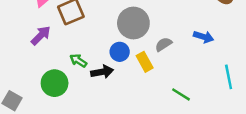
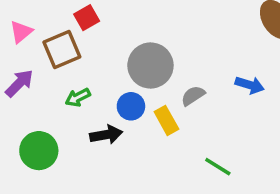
green arrow: (78, 61) -> (78, 97), moved, turned -60

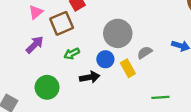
green line: (218, 167) -> (160, 97), turned -36

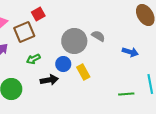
gray semicircle: (145, 53) -> (98, 36), moved, turned 64
green line: (160, 97) -> (126, 94), moved

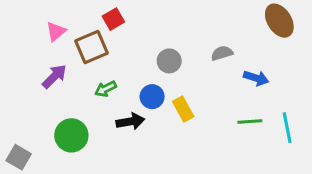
gray semicircle: (98, 36) -> (222, 53), moved, turned -48
gray circle: (74, 41) -> (169, 61), size x0.6
green line: (126, 94) -> (250, 121), moved

